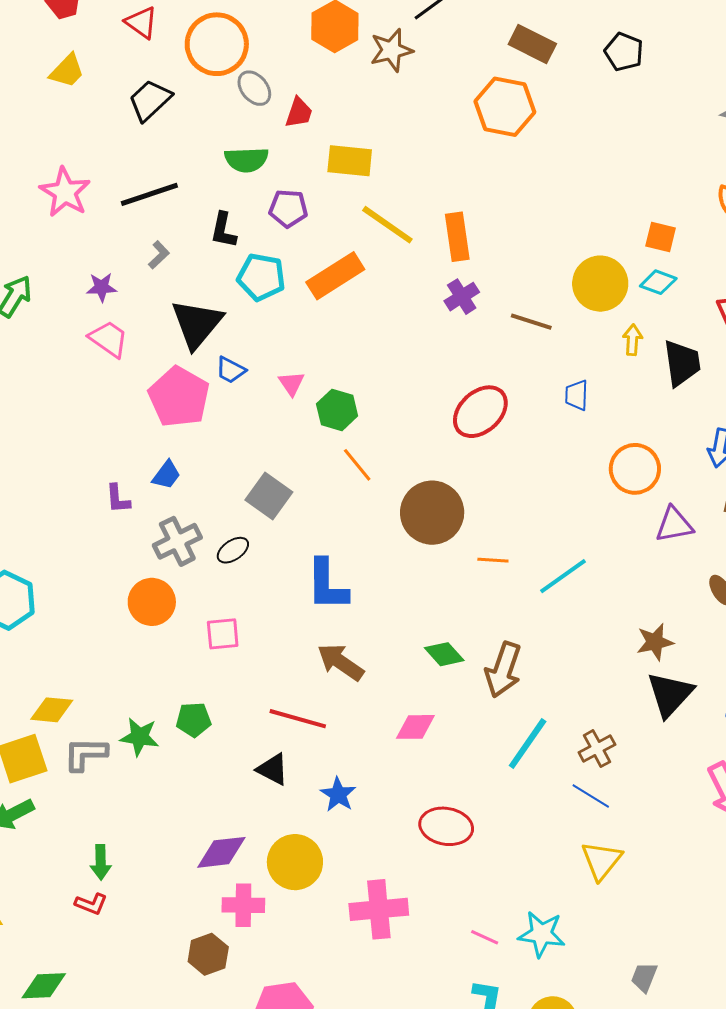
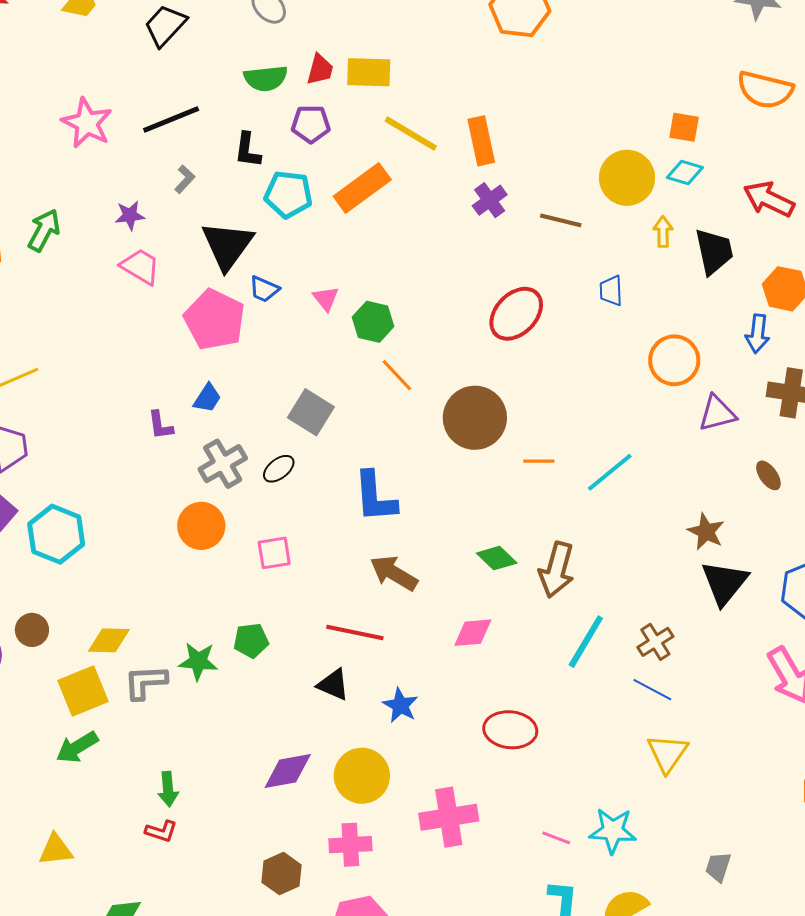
red trapezoid: (299, 113) -> (320, 69), moved
brown star: (655, 642) -> (706, 532), turned -30
pink cross: (243, 905) -> (350, 845), moved

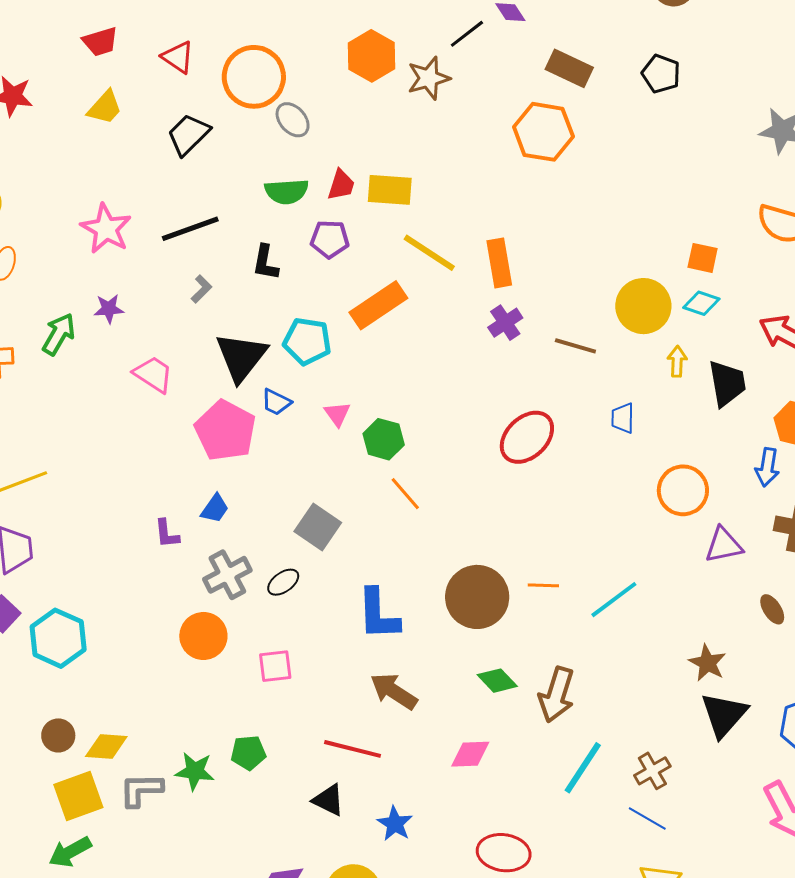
cyan pentagon: (288, 194) -> (307, 341), moved
purple star: (130, 215) -> (109, 309), moved
brown circle: (475, 418) -> (477, 597), moved
brown circle: (32, 630) -> (58, 735), moved

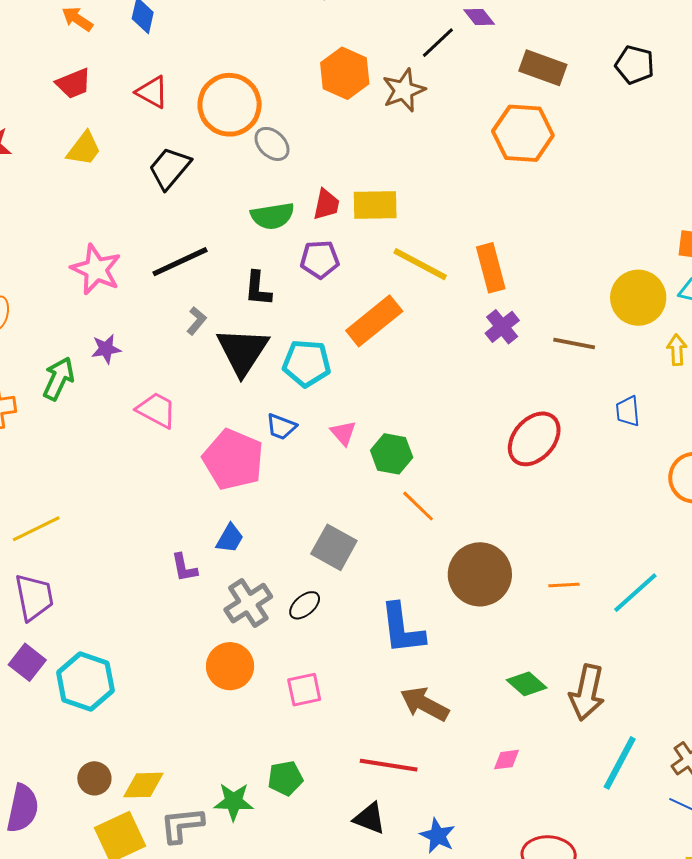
black triangle: (241, 357) -> (243, 351), moved
brown circle: (477, 597) -> (480, 574), moved
pink diamond: (470, 754) -> (506, 760), size x0.7

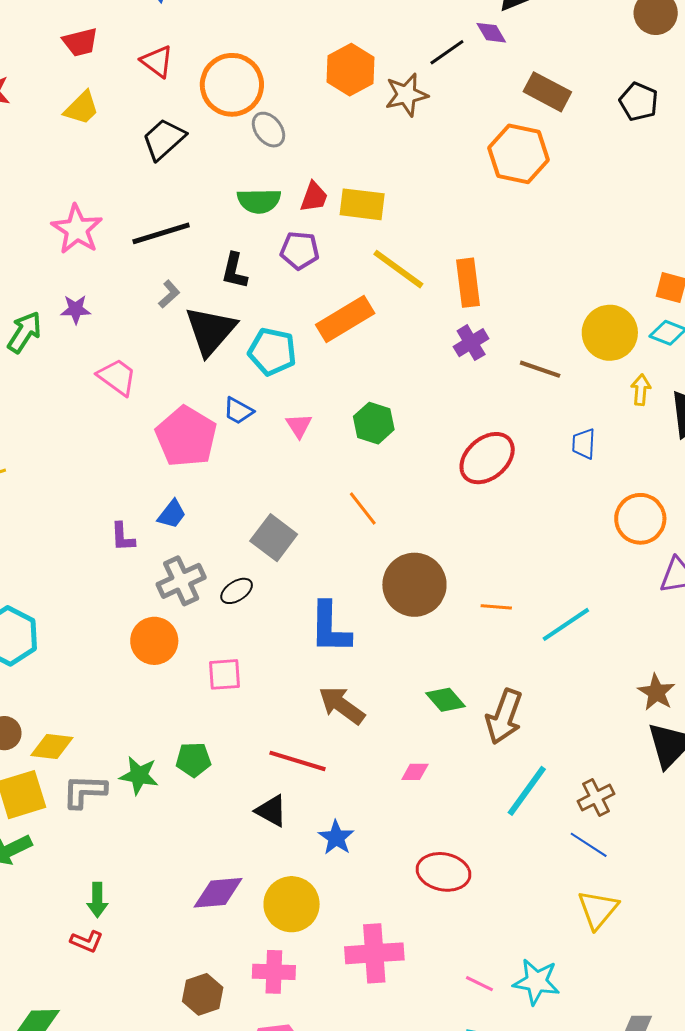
green hexagon: (392, 454) -> (374, 423), moved

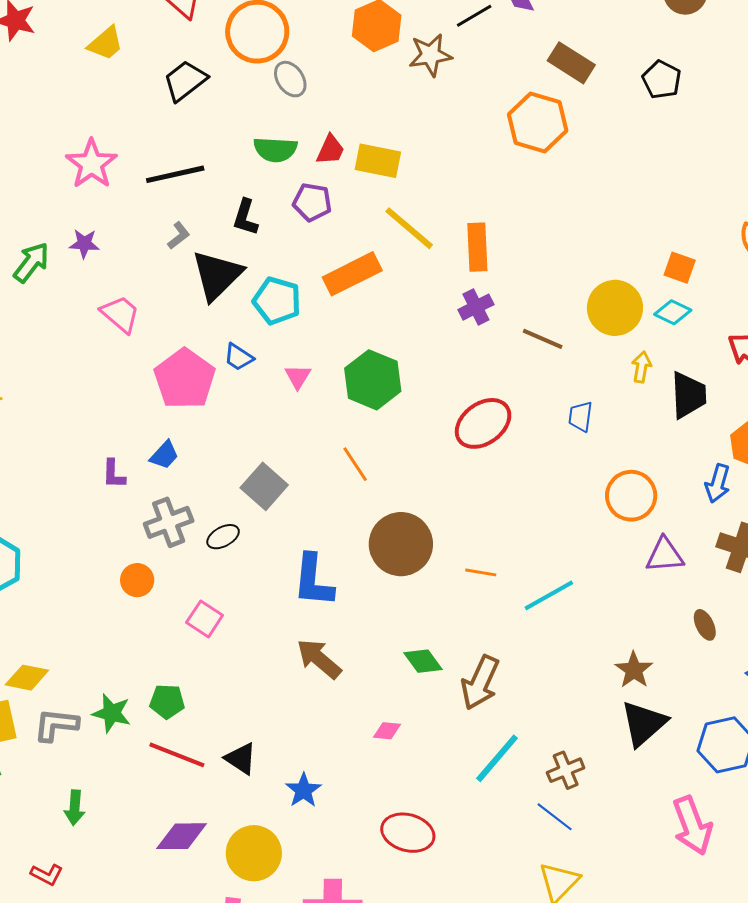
green hexagon: (374, 423) -> (373, 380), size x1.4
orange circle: (154, 641) -> (137, 580), size x0.7
pink square: (224, 674) -> (205, 619), turned 33
red line: (298, 761) -> (177, 755), moved
green arrow: (97, 900) -> (75, 808), moved

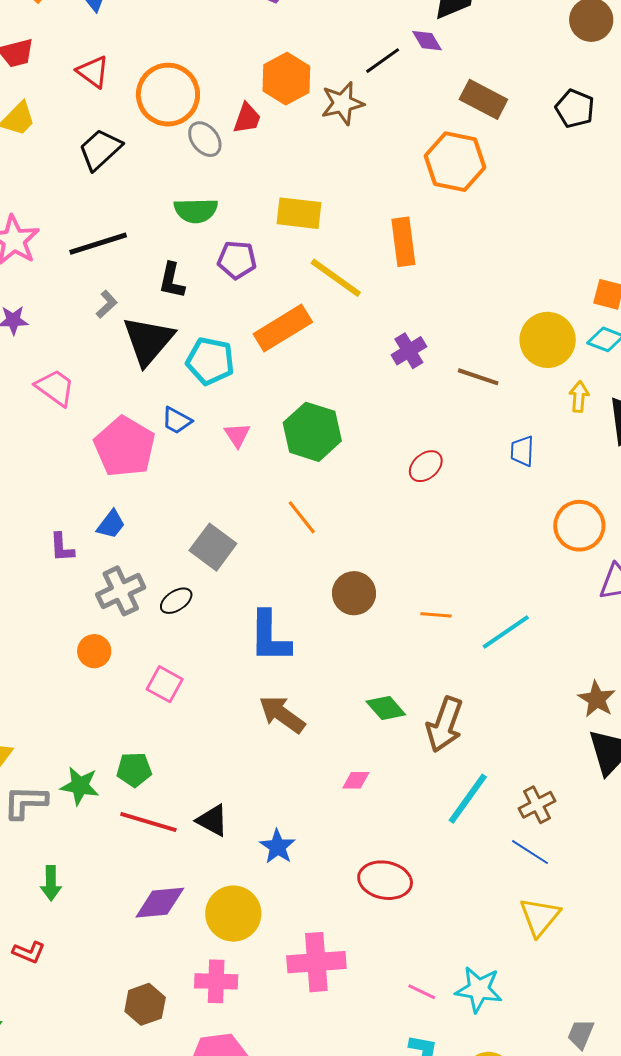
red trapezoid: (330, 150) -> (247, 118), moved
orange rectangle: (477, 247) -> (403, 242), moved
red ellipse: (483, 423) -> (426, 466), size x0.6
brown circle: (401, 544) -> (354, 593), size x0.7

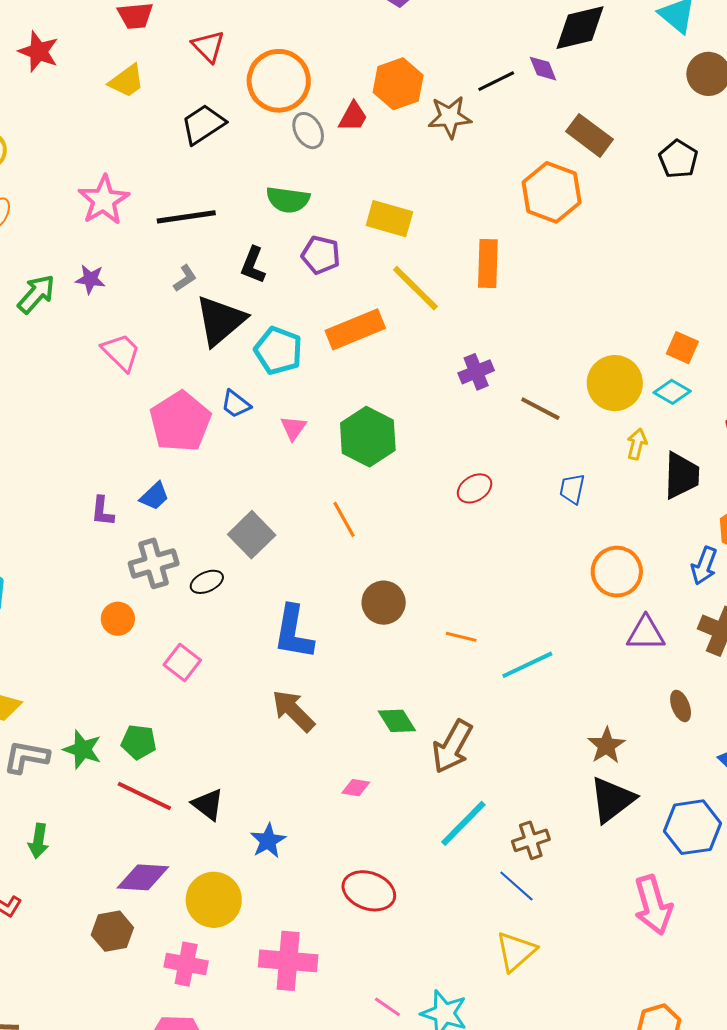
brown hexagon: (145, 1004) -> (112, 931), moved

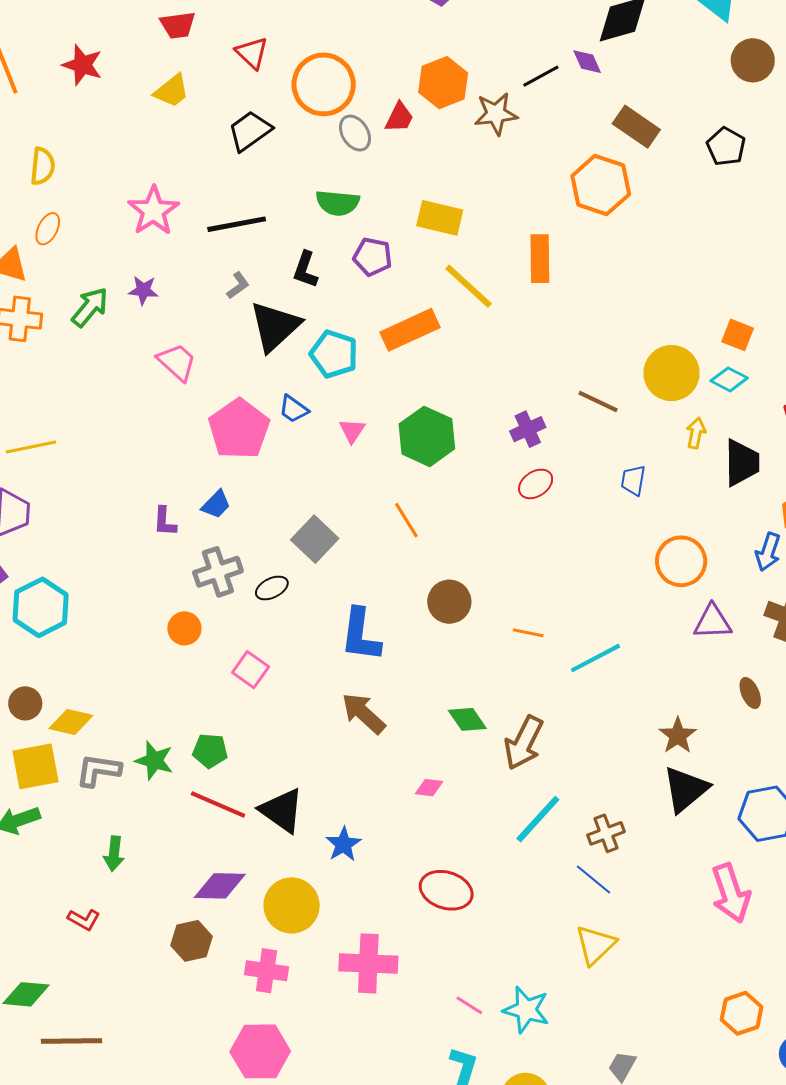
purple cross: (476, 372) -> (528, 429), moved
black triangle: (208, 804) -> (282, 810), size x1.4

